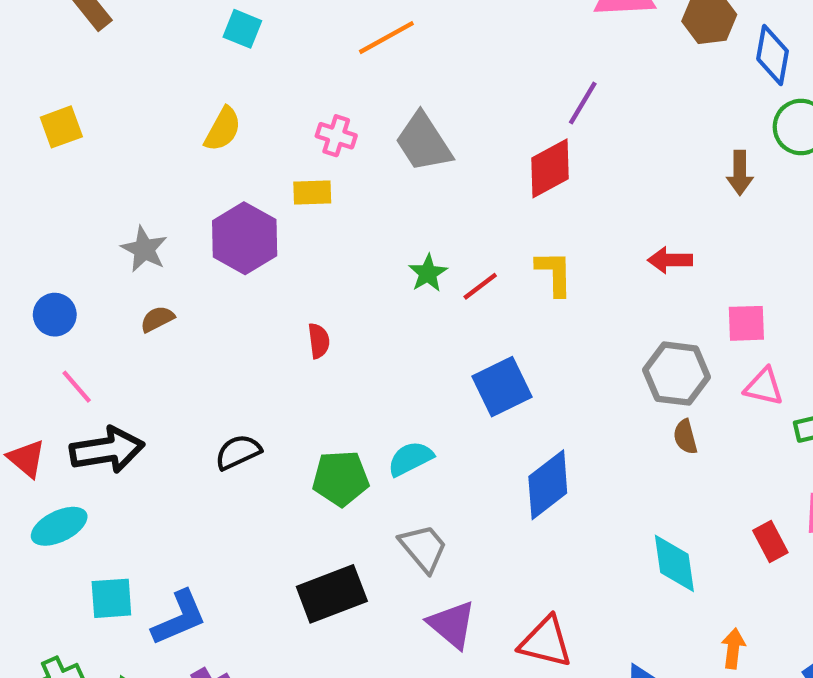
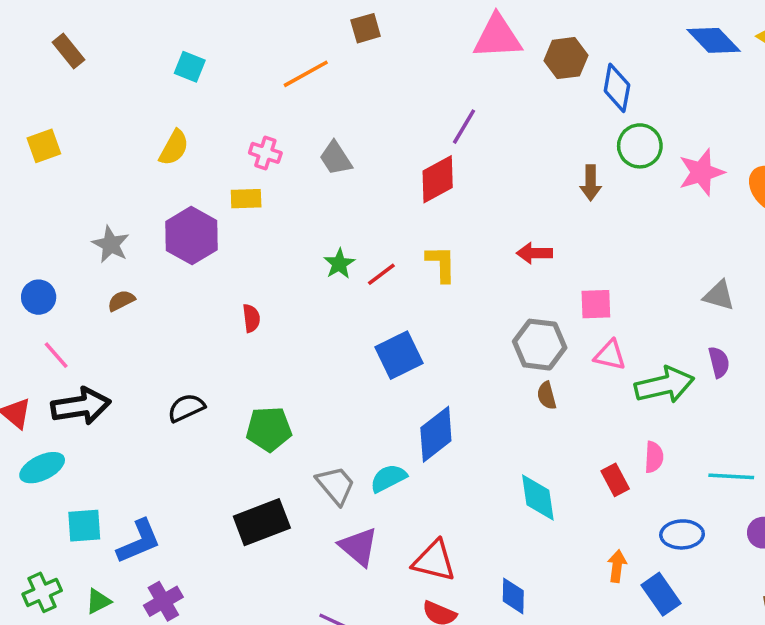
gray trapezoid: (423, 142) -> (336, 158), size x0.7
cyan semicircle: (410, 459) -> (388, 478), moved
orange arrow: (733, 648) -> (617, 566), moved

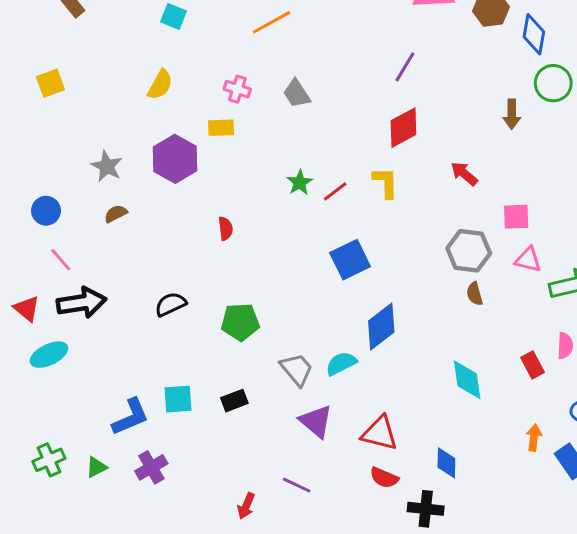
red diamond: (438, 179) -> (403, 128), moved
red arrow: (534, 253) -> (464, 174), turned 40
black rectangle: (262, 522) -> (234, 401), size x0.6
cyan square: (84, 526) -> (178, 399), moved

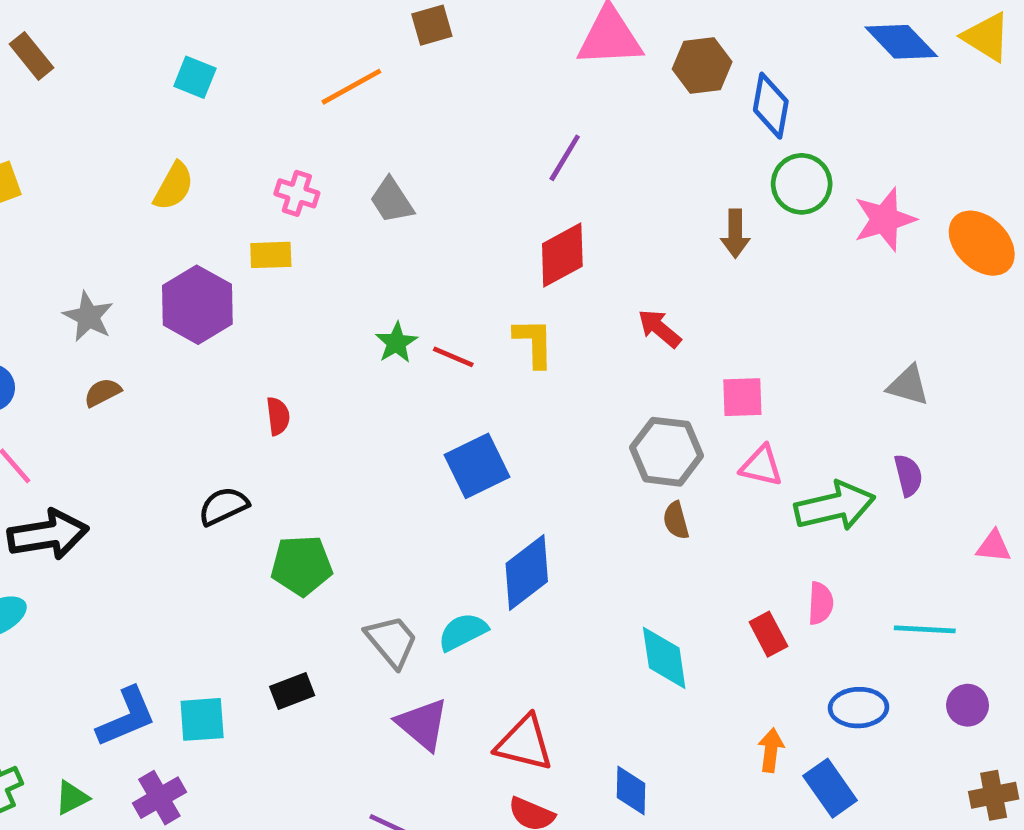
red line: (335, 191) -> (453, 357), turned 60
black semicircle: (171, 304) -> (223, 506), moved
cyan square: (178, 399) -> (202, 719), moved

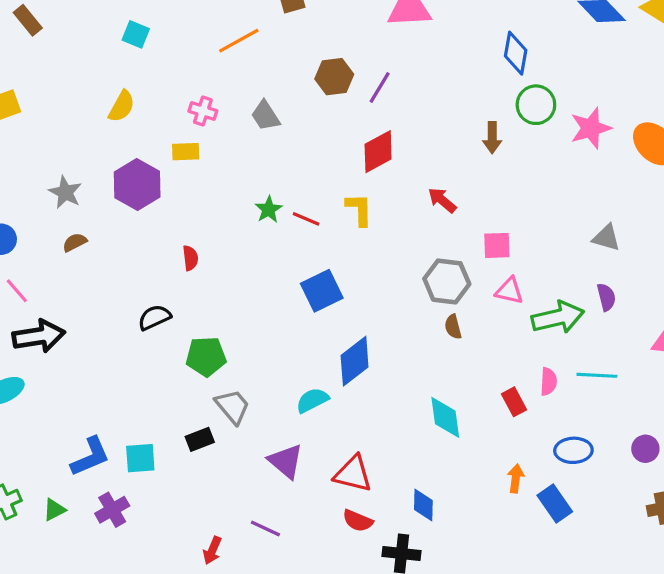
brown hexagon: (702, 65) -> (334, 77), moved
cyan line: (925, 629) -> (597, 375), moved
gray trapezoid: (392, 641) -> (233, 407), moved

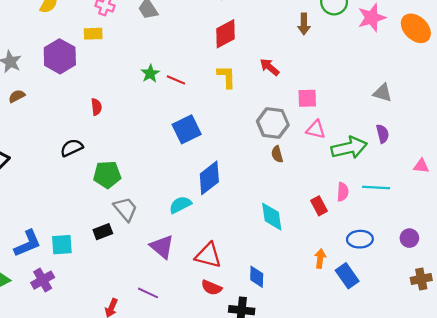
yellow L-shape: (359, 210) -> (227, 77), moved

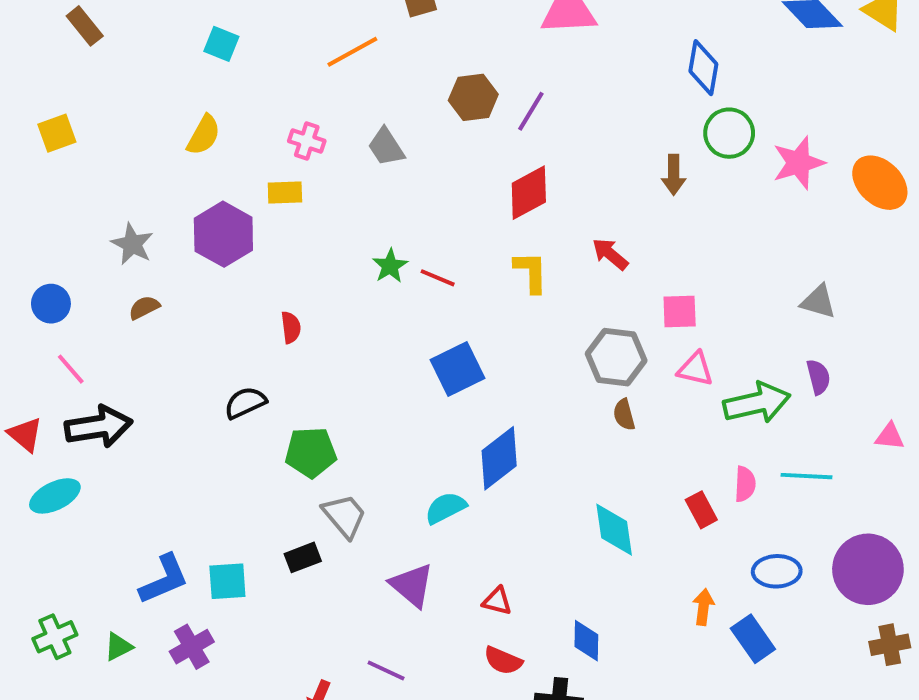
purple circle: (409, 238) -> (868, 569), size x2.0
red triangle: (208, 255) -> (497, 601), size x0.6

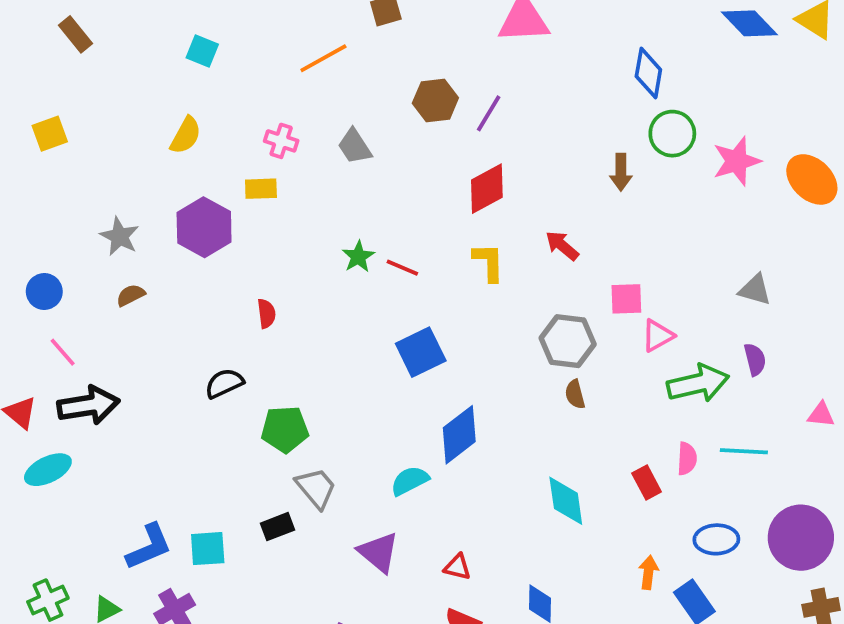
pink triangle: (695, 369) -> (658, 336), moved, turned -42

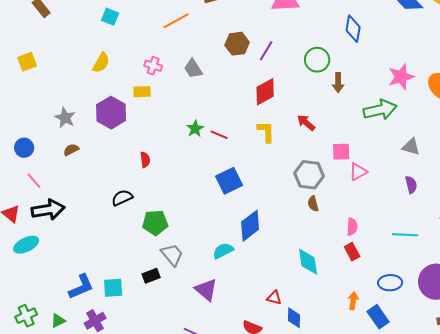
green circle: (672, 134) -> (317, 60), moved
green arrow: (698, 383) -> (380, 110), moved
pink semicircle: (687, 459) -> (352, 227), moved
red triangle: (457, 567) -> (274, 298), moved

